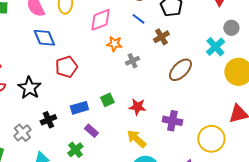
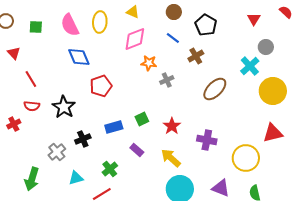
red star: (137, 107) -> (172, 126), turned 30
purple rectangle: (91, 131) -> (137, 150), moved

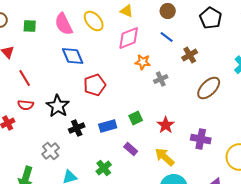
yellow ellipse: (100, 22) -> (94, 21), turned -45
black pentagon: (206, 25) -> (211, 18), moved
black cross: (83, 139) -> (77, 128), moved

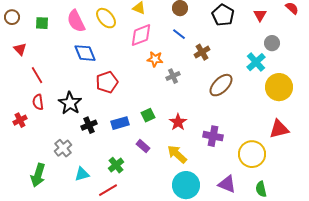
red semicircle: (26, 105) -> (38, 102), turned 77

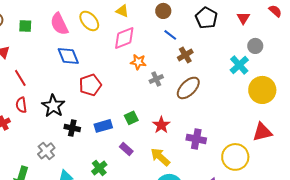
blue line: (179, 34) -> (170, 35), moved
brown ellipse: (221, 85) -> (188, 88), moved
black cross: (89, 125) -> (72, 128), turned 35

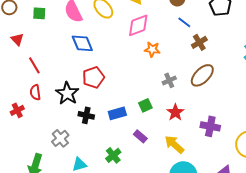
gray cross: (156, 79) -> (169, 80), moved
red pentagon: (90, 85) -> (93, 77), moved

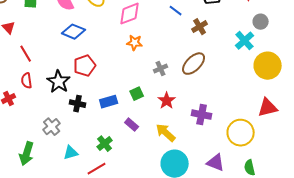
brown cross: (199, 42) -> (200, 27), moved
blue diamond: (82, 43) -> (74, 32), turned -45
orange star: (152, 49) -> (135, 43), moved

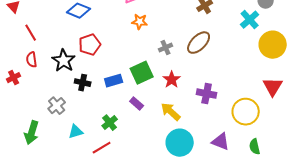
green square: (137, 94) -> (142, 73), size x1.6
red triangle: (268, 108) -> (273, 87), turned -45

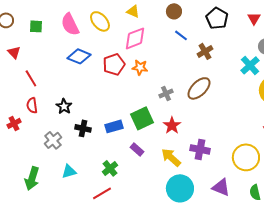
red pentagon: (90, 45) -> (114, 64), moved
black star: (64, 61) -> (64, 106), size x0.7
purple cross: (207, 94) -> (200, 149), moved
gray cross: (57, 106) -> (53, 140), moved
cyan triangle: (76, 132) -> (69, 171), moved

